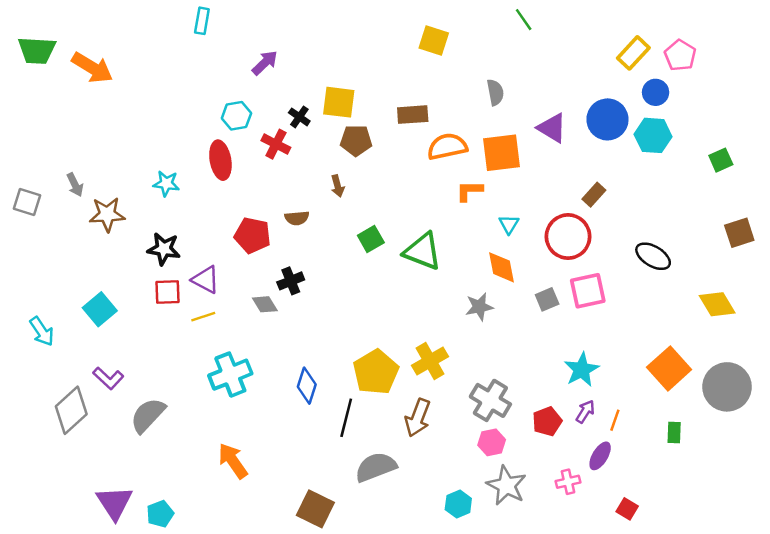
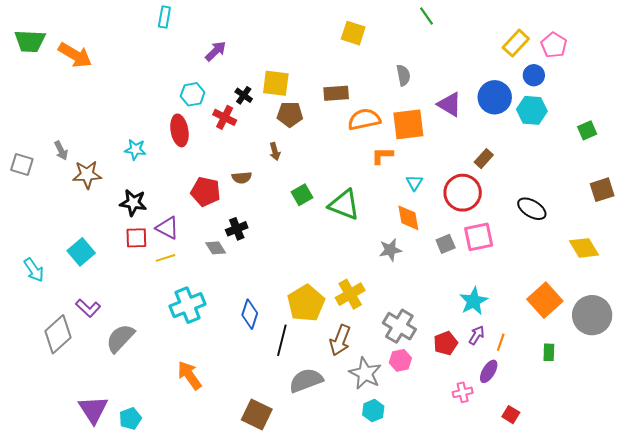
gray star: (506, 485) -> (365, 373), moved

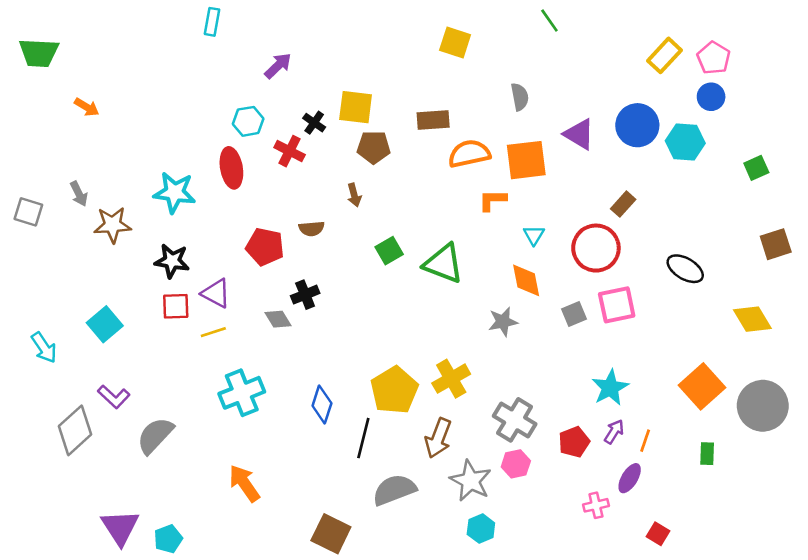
orange arrow: (75, 55) -> (87, 107), moved, size x0.6
blue circle: (534, 75) -> (711, 97), moved
cyan star: (135, 150) -> (175, 192), size x1.5

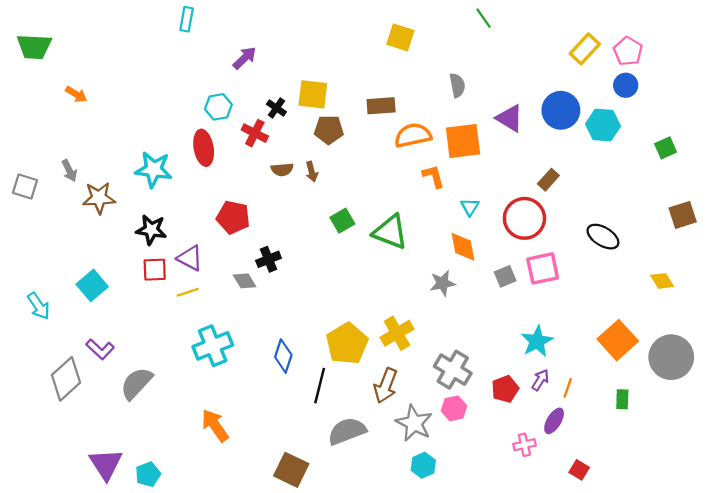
orange L-shape: (493, 200) -> (433, 176), turned 75
brown semicircle: (312, 229) -> (282, 169), moved
yellow diamond: (752, 319) -> (662, 281), size x0.7

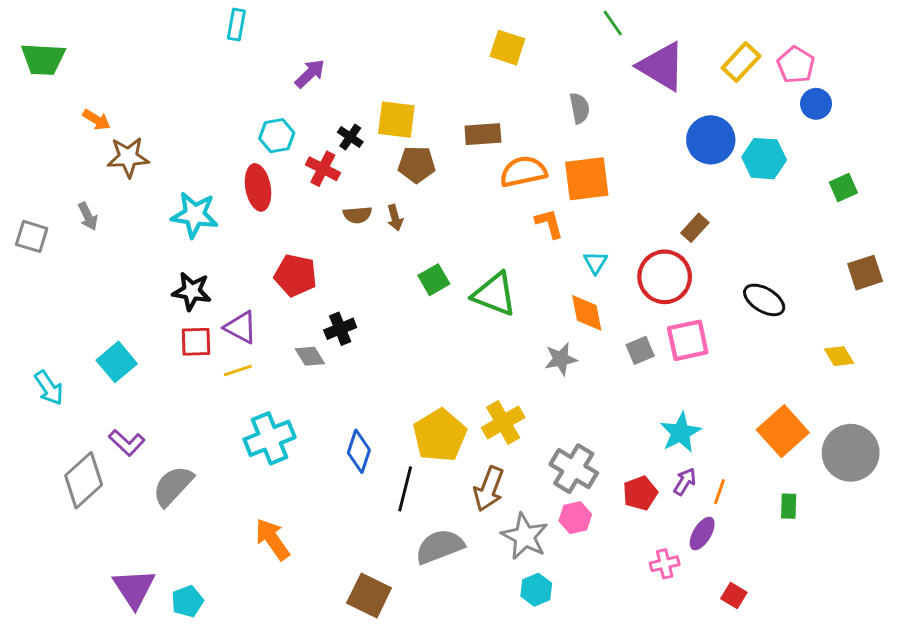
blue circle: (626, 85) -> (816, 104), moved
purple triangle: (510, 118) -> (662, 66), moved, size x1.4
brown star: (99, 198) -> (128, 157), moved

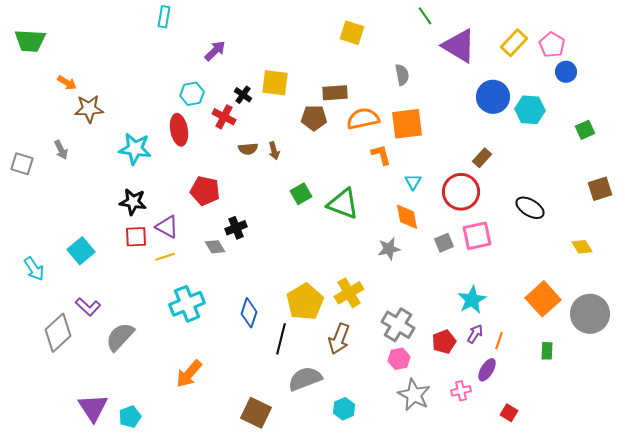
brown pentagon: (417, 164) -> (314, 118), moved
gray star: (525, 536) -> (414, 395), moved
orange arrow: (272, 539) -> (189, 374), turned -104
cyan hexagon: (536, 590) -> (344, 409), moved

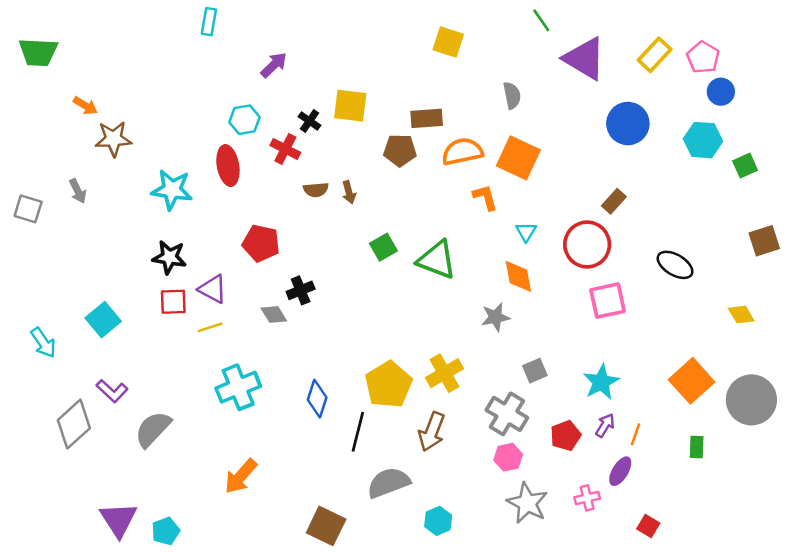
cyan hexagon: (530, 110) -> (703, 140), moved
orange square: (407, 124) -> (518, 158), turned 32
gray square: (444, 243) -> (535, 371), moved

